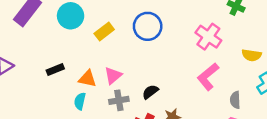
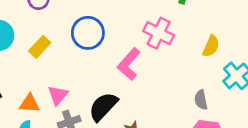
yellow semicircle: (252, 55) -> (211, 46), turned -66
pink L-shape: (208, 77) -> (129, 64), moved
black semicircle: (150, 92) -> (103, 107), size x1.6

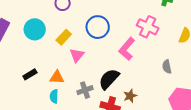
pink triangle: (58, 95) -> (77, 55), moved
gray semicircle: (201, 100) -> (167, 67), moved

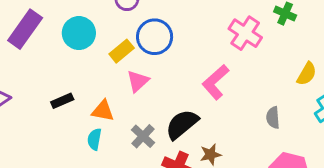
blue circle: (98, 27) -> (155, 37), moved
pink cross: (148, 27) -> (245, 33), moved
gray cross: (85, 90) -> (143, 136), turned -35

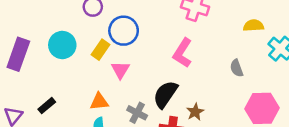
yellow semicircle: (307, 74) -> (253, 25), turned -108
black rectangle: (62, 101) -> (47, 106), moved

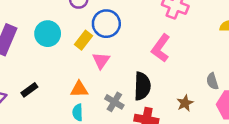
gray semicircle: (237, 68) -> (212, 81), moved
black semicircle: (165, 94) -> (142, 86), turned 144
brown star: (195, 112) -> (185, 103), moved

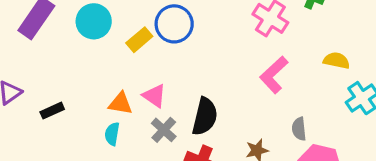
pink L-shape: (161, 48) -> (274, 75), moved
pink triangle: (101, 61) -> (154, 96), moved, turned -42
black rectangle: (29, 90) -> (52, 111), moved

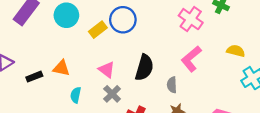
orange triangle: (121, 104) -> (61, 68), moved
black semicircle: (205, 116) -> (144, 68), moved
gray semicircle: (299, 129) -> (172, 85), moved

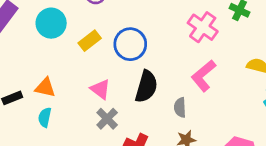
blue circle: (123, 20) -> (130, 44), moved
cyan semicircle: (76, 95) -> (45, 117), moved

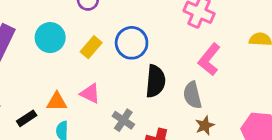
pink triangle: (100, 89) -> (90, 93), moved
gray semicircle: (180, 107) -> (192, 95), size x1.4

